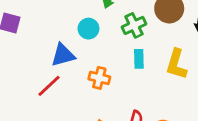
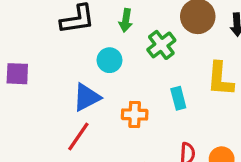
cyan rectangle: (139, 59) -> (178, 98), moved

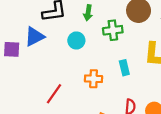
green cross: (161, 45) -> (113, 30), turned 30
blue triangle: (87, 97) -> (34, 37), moved

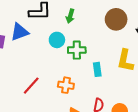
green cross: (113, 30) -> (77, 50), moved
orange cross: (94, 79) -> (66, 85), moved

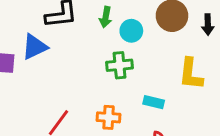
cyan circle: (57, 40) -> (131, 31), moved
cyan rectangle: (97, 69) -> (154, 102), moved, turned -64

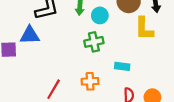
blue triangle: (35, 47) -> (30, 35), turned 30
yellow L-shape: (191, 74) -> (144, 29), moved

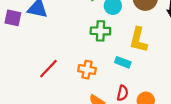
yellow L-shape: (144, 29) -> (138, 40), moved

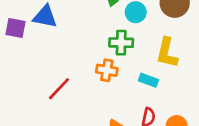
orange cross: (87, 70) -> (107, 70), moved

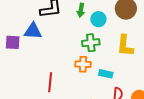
cyan rectangle: (148, 80) -> (106, 74), moved
red line: (59, 89) -> (50, 82), turned -30

